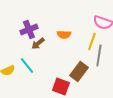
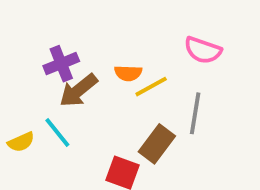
yellow line: (92, 42) -> (151, 87), moved, turned 42
brown arrow: (38, 44) -> (78, 90), size x1.5

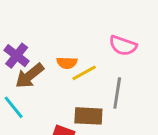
purple cross: (61, 64) -> (17, 56), turned -30
brown rectangle: (157, 144) -> (88, 116), turned 56

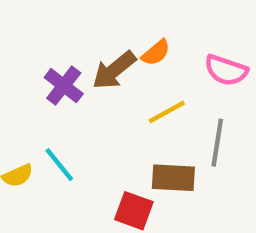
orange semicircle: (67, 63) -> (156, 53), moved, turned -42
brown arrow: (30, 76) -> (114, 70), moved

